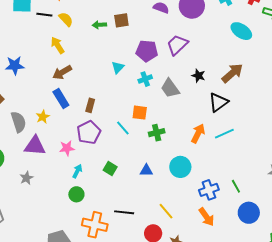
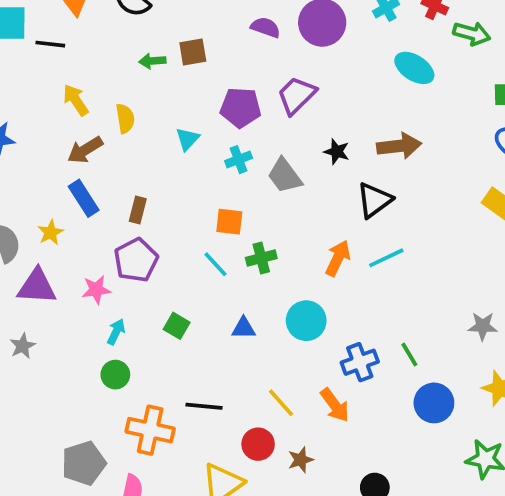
yellow semicircle: (66, 19) -> (125, 119), moved, turned 35
brown arrow: (232, 73) -> (399, 146), turned 35
cyan line: (123, 128) -> (216, 264), moved
orange arrow: (207, 217) -> (335, 405), moved

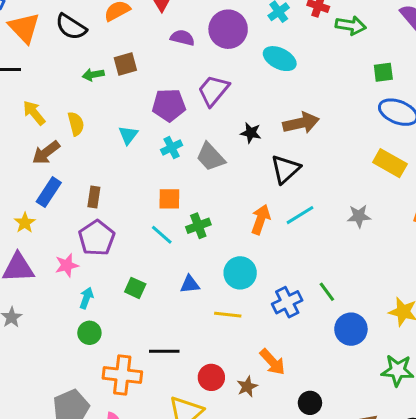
cyan ellipse: (414, 68) -> (280, 59), moved
blue rectangle: (84, 198) -> (49, 192), turned 72
gray star: (483, 326) -> (359, 216), moved
yellow line: (281, 403) -> (228, 315), moved, turned -36
orange arrow: (335, 405) -> (272, 362), moved

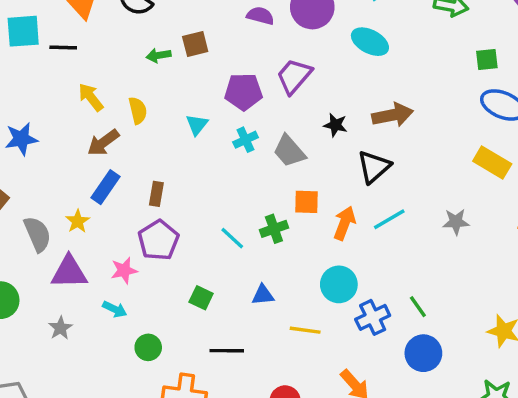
orange square: (169, 199) -> (307, 202), moved
cyan circle: (240, 273) -> (339, 284), moved
cyan arrow: (86, 298) -> (115, 309), moved, turned 95
blue circle: (351, 329) -> (423, 353), moved
black line: (164, 351) -> (227, 351), moved

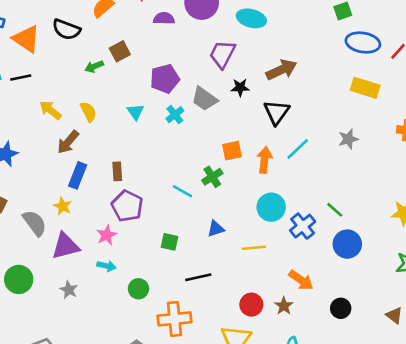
purple trapezoid: (294, 76) -> (222, 54), moved
gray trapezoid: (289, 151) -> (204, 99), moved

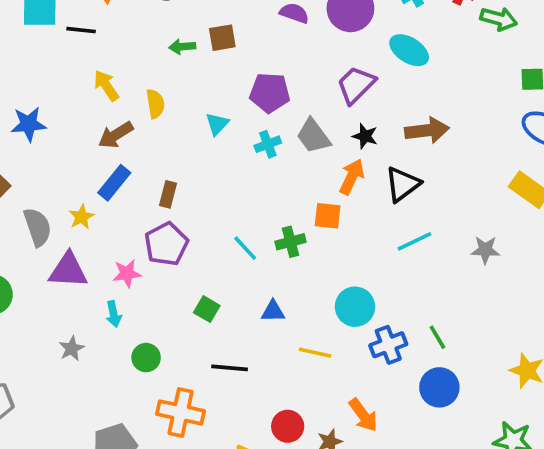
orange arrow: (265, 160) -> (352, 177), moved
cyan arrow: (106, 266) -> (114, 314), turned 48
gray star: (69, 290) -> (72, 349), moved

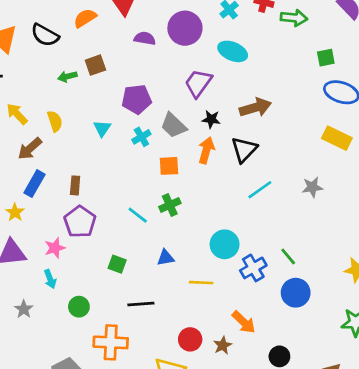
orange square: (328, 216) -> (169, 166), moved

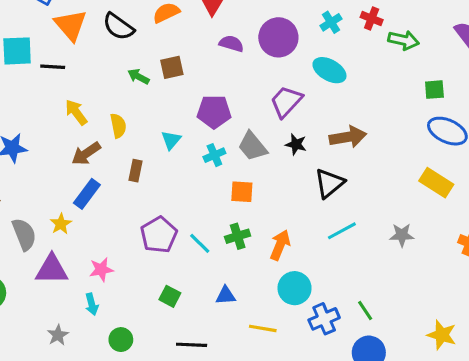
green arrow: (67, 76) -> (138, 77), turned 36
orange arrow: (206, 150) -> (280, 245), moved
brown rectangle: (75, 185) -> (136, 171), moved
purple pentagon: (80, 222) -> (159, 235), moved

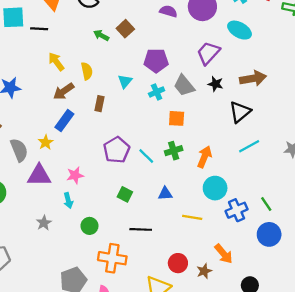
brown square: (172, 67) -> (125, 29), turned -30

